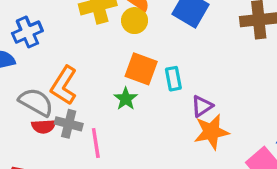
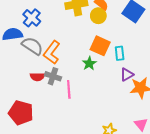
blue cross: (27, 32) -> (32, 18), turned -30
gray semicircle: (36, 102) -> (32, 46), moved
purple triangle: (202, 106) -> (127, 75), moved

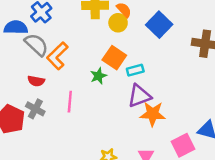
cyan rectangle: (120, 53) -> (135, 70), turned 72
purple triangle: (127, 75) -> (139, 96), size x1.5
gray cross: (53, 76) -> (35, 109), moved

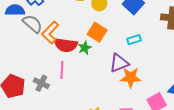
cyan rectangle: (135, 70) -> (134, 40), moved
red semicircle: (36, 81) -> (66, 45), moved, size x1.6
gray cross: (35, 109) -> (41, 83), moved

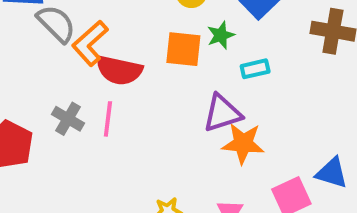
orange square: (97, 32) -> (183, 49), turned -30
green star: (85, 48) -> (221, 35), moved
gray cross: (41, 83) -> (68, 119), moved

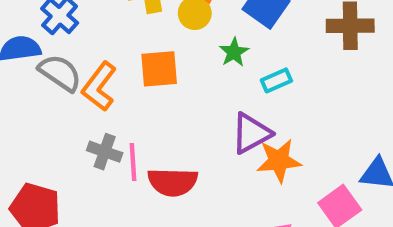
orange square: (183, 49) -> (159, 69), moved
red semicircle: (119, 70) -> (173, 182), moved
gray cross: (68, 119) -> (105, 152), moved

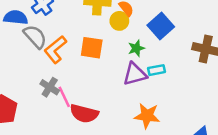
purple triangle: (251, 133) -> (135, 74), moved
pink line: (133, 162) -> (64, 97), turned -35

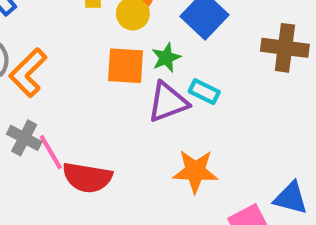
orange square: (92, 48) -> (126, 66), moved
cyan rectangle: (157, 70) -> (204, 92), turned 42

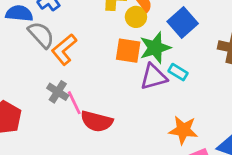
green star: (166, 58) -> (155, 48), size x1.6
orange star: (195, 171) -> (183, 130), moved

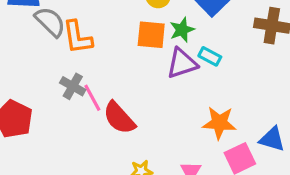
green star: (155, 48) -> (182, 30), size x0.7
orange L-shape: (64, 49) -> (77, 37), turned -56
red semicircle: (97, 121) -> (119, 118), turned 36

